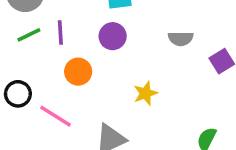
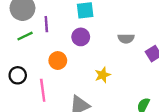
purple line: (60, 33) -> (46, 24), moved
pink line: (56, 116) -> (43, 90), turned 50

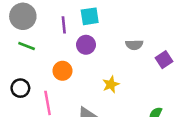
purple line: (46, 24) -> (64, 25), moved
green line: (25, 36) -> (27, 46), turned 49

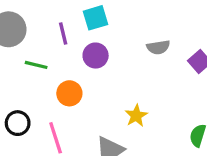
green line: (27, 46) -> (36, 65), moved
yellow star: (111, 84) -> (136, 116), moved

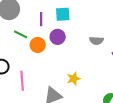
orange circle: (69, 93) -> (38, 45), moved

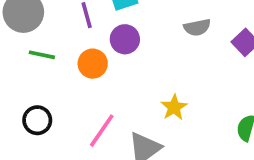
green line: (21, 34) -> (42, 55), moved
pink line: (22, 81) -> (102, 131), moved, turned 54

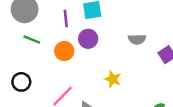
yellow star: (174, 107) -> (113, 79), moved, turned -30

